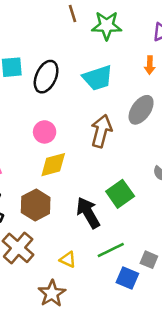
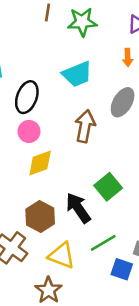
brown line: (72, 14) -> (48, 13), turned 30
black ellipse: (46, 77) -> (27, 97), moved
brown hexagon: (36, 205) -> (40, 217), moved
yellow triangle: (68, 259) -> (62, 255), size x1.6

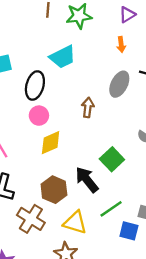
cyan trapezoid: (77, 74) -> (63, 57), moved
brown arrow: (85, 126) -> (88, 107), size x0.7

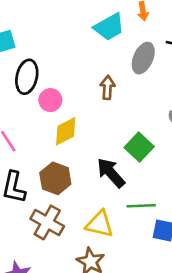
cyan trapezoid: (63, 57) -> (109, 27), moved
black ellipse: (35, 85) -> (27, 77), moved
brown hexagon: (54, 190) -> (55, 178), moved
green line: (111, 209) -> (141, 206), turned 35

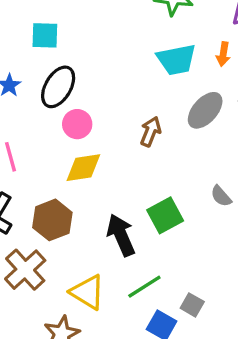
green line: (141, 206) -> (144, 287), turned -48

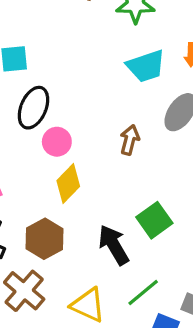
yellow diamond: (83, 168) -> (68, 184), turned -30

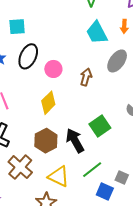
cyan trapezoid: (146, 66) -> (97, 33), turned 80
pink circle: (57, 142) -> (53, 69), moved
brown hexagon: (45, 239) -> (46, 141), moved

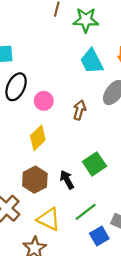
black arrow: (75, 140) -> (67, 180), size x0.7
blue square: (105, 191) -> (99, 236), turned 36

